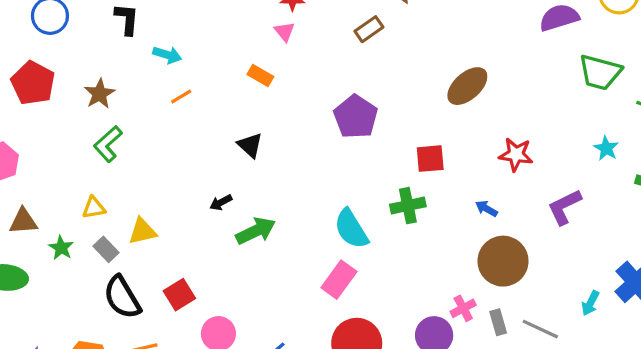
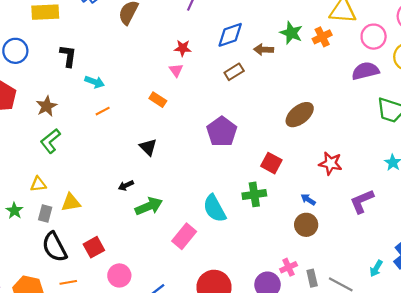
red square: (430, 159) -> (271, 163), turned 30
gray rectangle: (106, 249) -> (45, 213), turned 56
brown circle: (503, 261) -> (306, 225), moved, size x0.7
pink rectangle: (339, 280) -> (184, 236), moved

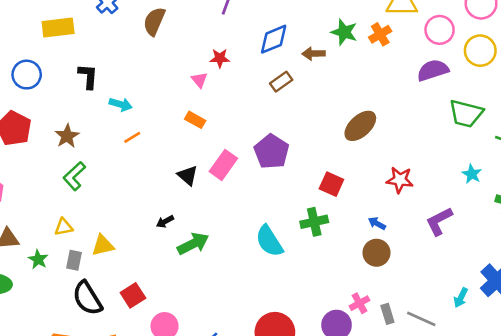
pink triangle: (176, 70) -> (199, 80), moved
pink rectangle: (184, 236) -> (223, 165), moved

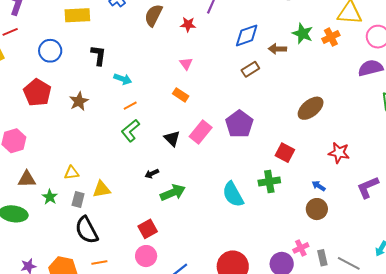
red star: (220, 58) -> (188, 24), moved
green L-shape: (74, 176) -> (130, 131), moved
red square: (133, 295) -> (148, 229), moved

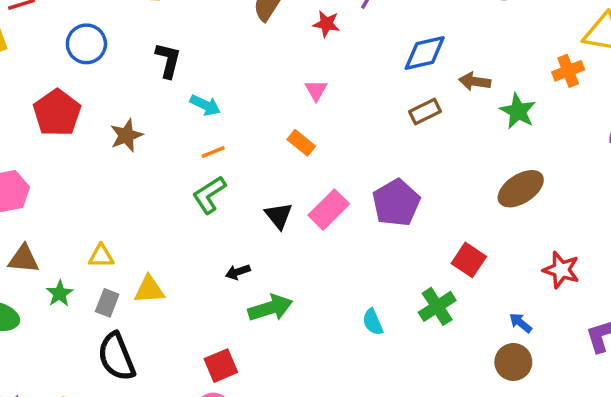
green star: (303, 34) -> (518, 111), moved
green cross: (269, 181) -> (437, 306), turned -30
cyan semicircle: (233, 194) -> (373, 322), size x0.6

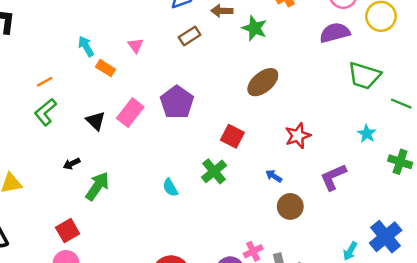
pink triangle: (316, 90) -> (136, 46), moved
cyan arrow: (205, 105) -> (86, 46), moved, turned -140
red star: (561, 270) -> (298, 136), turned -30
green arrow: (270, 308) -> (97, 186), turned -32
brown circle: (513, 362) -> (290, 206), moved

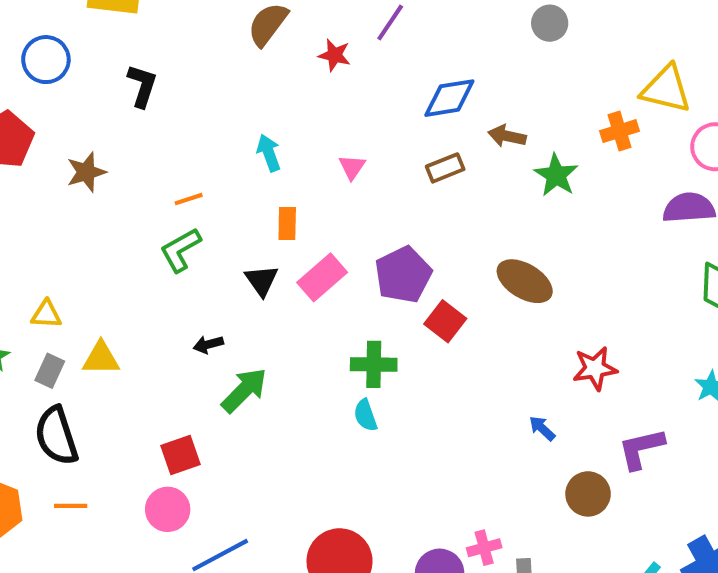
orange rectangle: (106, 68) -> (287, 223), moved, turned 48
brown ellipse: (263, 82) -> (525, 281), moved, turned 60
red square: (232, 136) -> (445, 321), moved
green cross: (214, 171) -> (374, 364), moved, turned 30
brown circle: (290, 206) -> (588, 494), moved

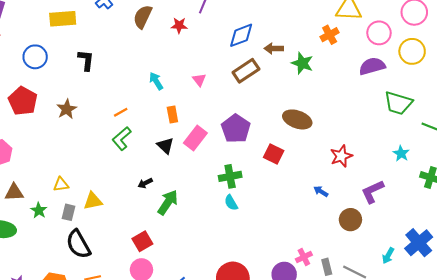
brown rectangle: (445, 168) -> (246, 71), size x1.4
red square: (445, 321) -> (274, 154), moved

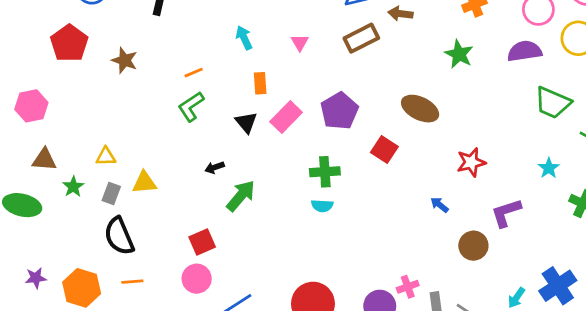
green star: (302, 63) -> (459, 54), moved
brown star: (67, 109) -> (125, 60), turned -30
cyan semicircle: (231, 203) -> (322, 206), turned -63

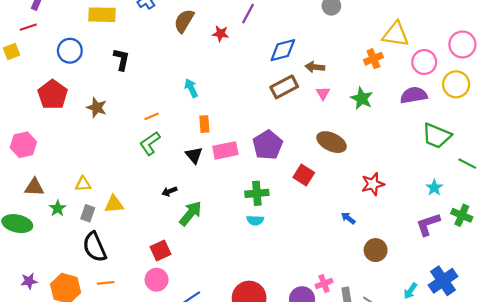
pink triangle: (300, 43) -> (323, 93), moved
pink rectangle: (286, 117) -> (225, 150), turned 35
purple L-shape: (506, 213) -> (428, 224), moved

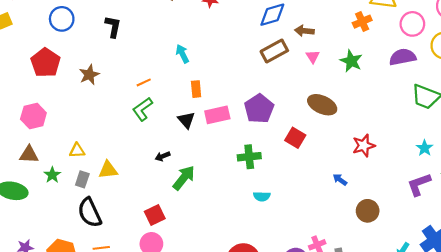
brown star: (97, 108) -> (89, 75), turned 30
pink hexagon: (23, 145) -> (33, 116), moved
cyan semicircle: (255, 220) -> (262, 196), moved

